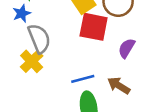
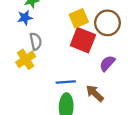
gray semicircle: (39, 39) -> (36, 41), size x0.7

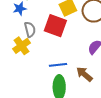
red square: (83, 40) -> (55, 26), moved

